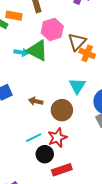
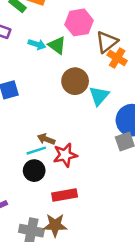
green triangle: (37, 51) -> (57, 45), size x0.7
brown arrow: (36, 101) -> (46, 139), moved
brown circle: (62, 110) -> (75, 81), moved
black circle: (45, 154) -> (34, 171), moved

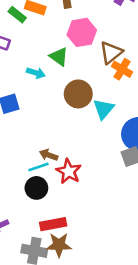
cyan arrow: (37, 44) -> (36, 73), moved
red star: (65, 155) -> (69, 171), turned -30
red rectangle: (65, 195) -> (53, 224), moved

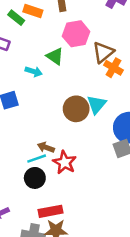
brown circle: (78, 94) -> (76, 109), moved

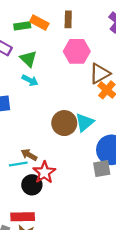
green rectangle: (16, 18) -> (22, 26), turned -56
green triangle: (55, 56) -> (28, 59), moved
black circle: (35, 178) -> (32, 185), moved

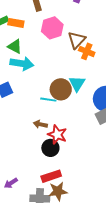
orange rectangle: (39, 22) -> (16, 23), moved
cyan arrow: (30, 80) -> (22, 64), size x1.6
cyan line: (18, 164) -> (48, 100), moved, turned 35

